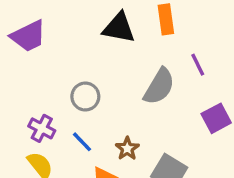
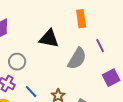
black triangle: (119, 28) -> (49, 39), moved
gray circle: (85, 97) -> (17, 62), moved

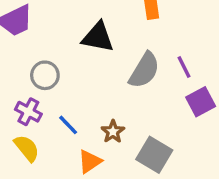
purple line: (100, 46) -> (184, 67), moved

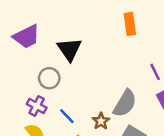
black triangle: (98, 37) -> (69, 49), moved, turned 44
gray semicircle: (144, 70) -> (125, 103), moved

